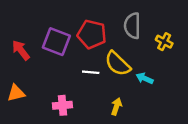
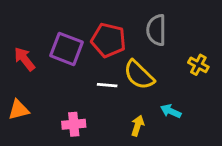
yellow cross: (164, 42) -> (198, 65), moved
cyan arrow: (145, 78) -> (171, 111), moved

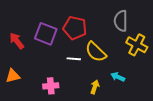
gray semicircle: (156, 30) -> (121, 21), moved
yellow cross: (198, 65) -> (137, 45), size x1.5

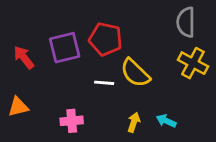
gray semicircle: (121, 21) -> (186, 22), moved
purple square: (46, 34) -> (65, 48), turned -35
cyan arrow: (118, 77) -> (166, 121), moved

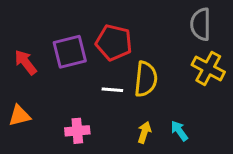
yellow semicircle: (135, 73) -> (146, 79), turned -128
cyan arrow: (166, 121) -> (179, 131), turned 30

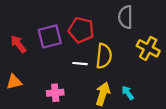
gray semicircle: (201, 24) -> (125, 17), moved
yellow arrow: (144, 132) -> (103, 94), size x1.5

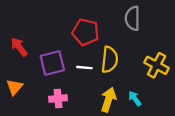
purple square: (50, 36) -> (52, 63), moved
yellow cross: (148, 48) -> (157, 65), moved
orange triangle: (14, 82) -> (15, 87), turned -35

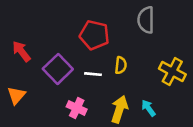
yellow semicircle: (110, 60) -> (121, 65), size x0.6
purple square: (52, 63) -> (58, 69), turned -30
pink cross: (58, 98) -> (77, 108), moved, turned 30

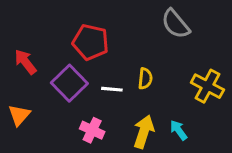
gray semicircle: (146, 20) -> (176, 24), turned -40
red pentagon: (94, 35) -> (91, 42), moved

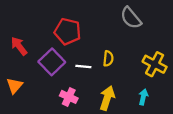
cyan arrow: (179, 130) -> (143, 97), moved, turned 49

